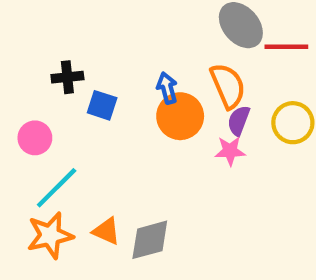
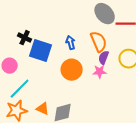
black cross: (67, 77) -> (25, 38), turned 32
blue square: (102, 105) -> (41, 51), size x1.6
orange circle: (180, 116) -> (72, 70), moved

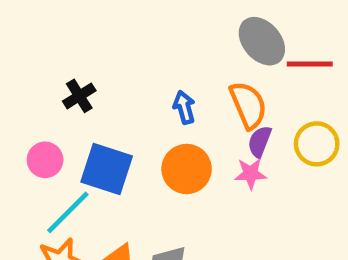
black cross: (25, 38) -> (79, 96), turned 32
blue square: (41, 51) -> (107, 169), moved

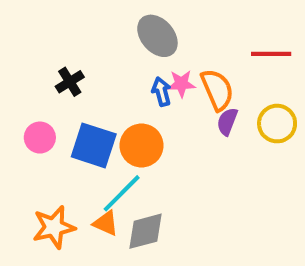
gray ellipse: (262, 41) -> (157, 36), moved
orange circle: (187, 169) -> (142, 145), moved
pink star: (250, 174) -> (181, 84), moved
cyan line: (68, 212) -> (122, 193), moved

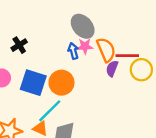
gray ellipse: (157, 36) -> (83, 26), moved
red line: (271, 54) -> (127, 56), moved

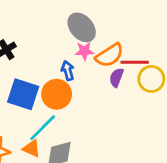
orange semicircle: (106, 50) -> (109, 55), turned 80
blue arrow: (73, 51) -> (68, 71), moved

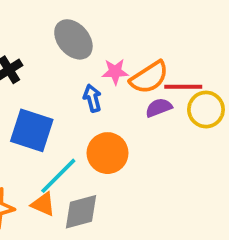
gray ellipse: (82, 27) -> (73, 39), moved
purple semicircle: (116, 78) -> (159, 108), turned 48
orange circle: (57, 94) -> (108, 153), moved

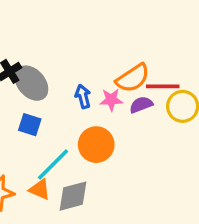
gray ellipse: (73, 39) -> (31, 83), moved
pink star: (115, 72) -> (111, 100), moved
blue square: (32, 130) -> (30, 125), size x0.6

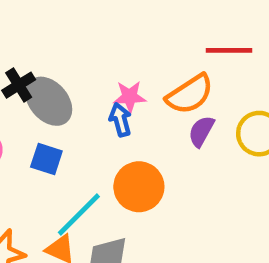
red line: (163, 86) -> (229, 50), moved
pink star: (111, 100) -> (130, 97), moved
purple semicircle: (141, 105) -> (201, 131), turned -40

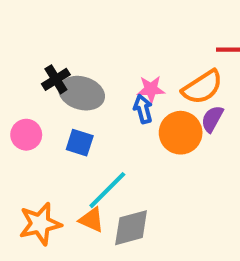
gray ellipse: (49, 101) -> (82, 93), turned -33
orange circle: (139, 187) -> (181, 133), moved

